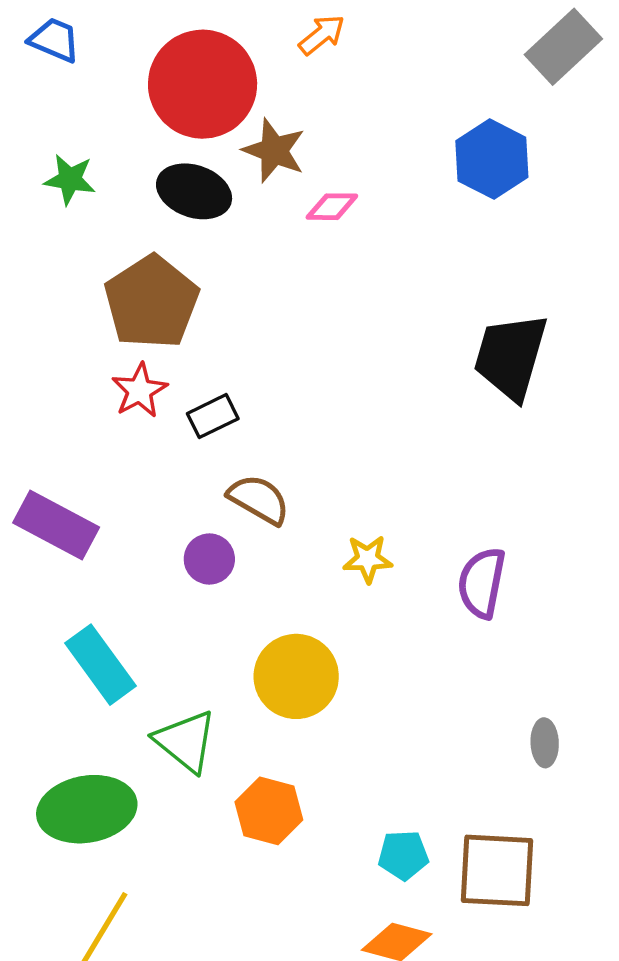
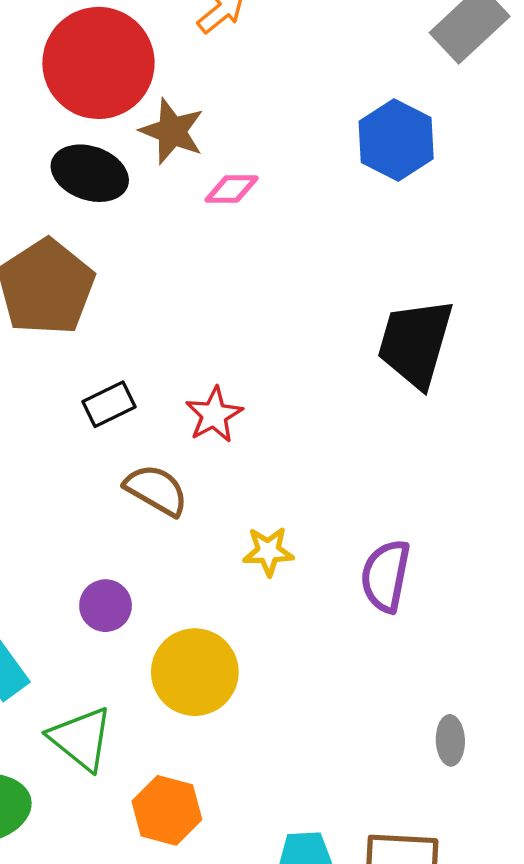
red star: (140, 390) -> (214, 415), moved
purple circle: (209, 559) -> (106, 606), moved

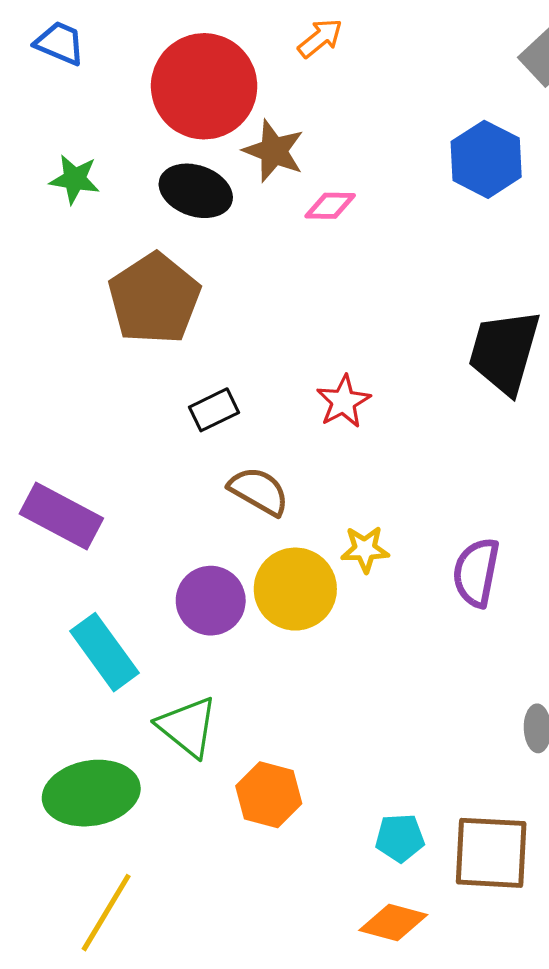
red star: (214, 415) -> (343, 402), moved
purple circle: (106, 606) -> (211, 601), size x1.4
yellow circle: (195, 672) -> (295, 589), moved

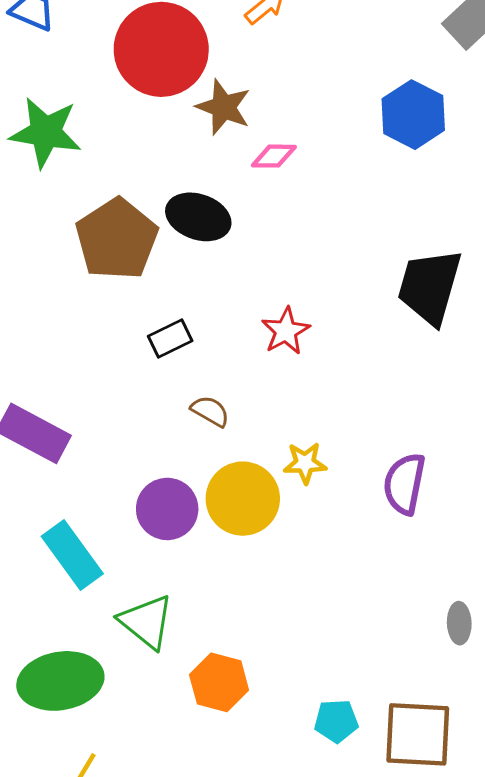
green star: (75, 179) -> (46, 132), size x1.6
black ellipse: (196, 191) -> (198, 217), moved
brown semicircle: (259, 491) -> (210, 411), size x0.7

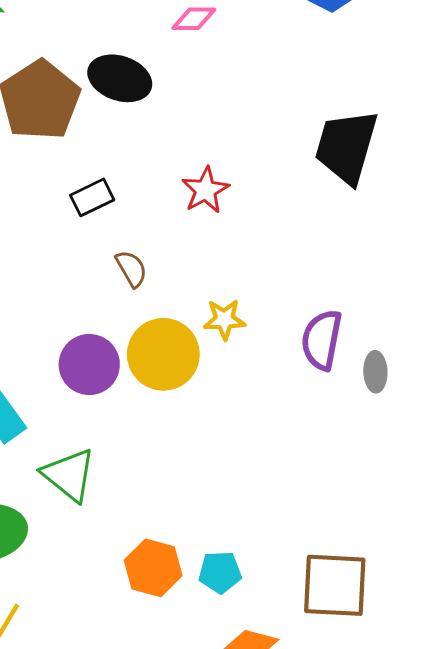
brown semicircle: (210, 411) -> (131, 269), turned 30
gray ellipse: (459, 623) -> (375, 372), moved
orange hexagon: (219, 682) -> (153, 568), moved
cyan pentagon: (336, 721) -> (220, 572), moved

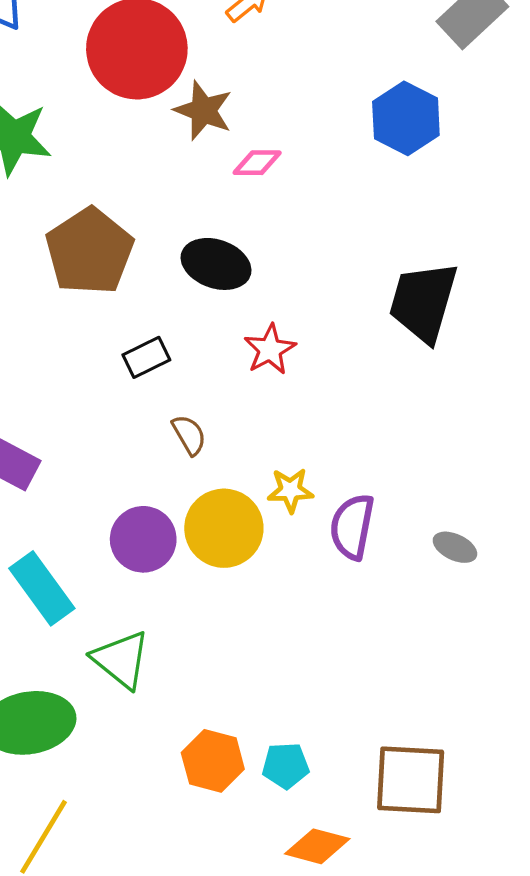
black ellipse: (120, 78) -> (216, 264), moved
purple semicircle: (322, 340) -> (352, 527), moved
gray ellipse: (375, 372) -> (455, 547), turned -63

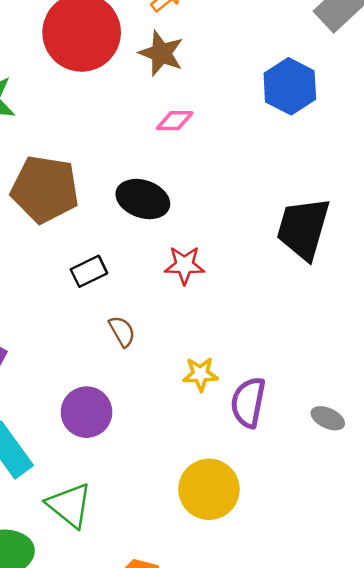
brown star: (203, 110) -> (161, 53), moved
brown pentagon: (89, 251) -> (45, 189), turned -30
red star: (270, 349) -> (184, 265), turned 30
yellow circle: (224, 528) -> (209, 489), moved

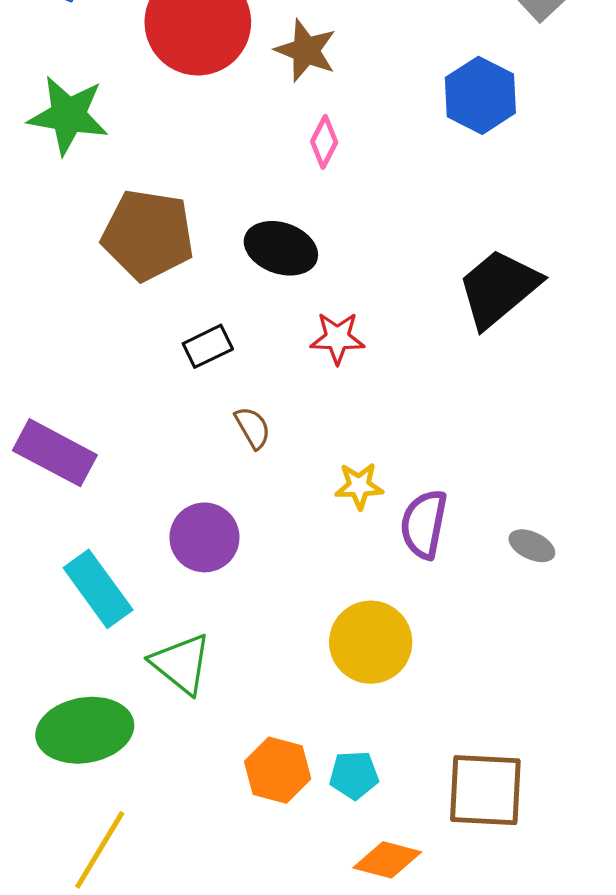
pink diamond: (175, 121) -> (324, 142), turned -63
black trapezoid: (303, 228) -> (499, 288), turned 34

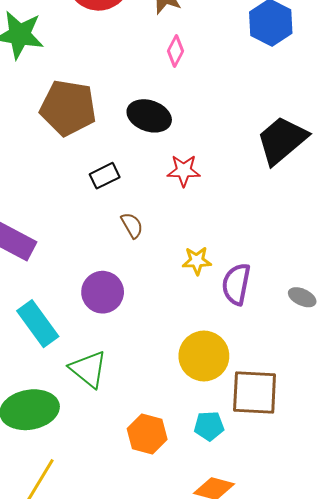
cyan pentagon: (354, 775) -> (209, 426), moved
brown square: (485, 790) -> (255, 392), moved

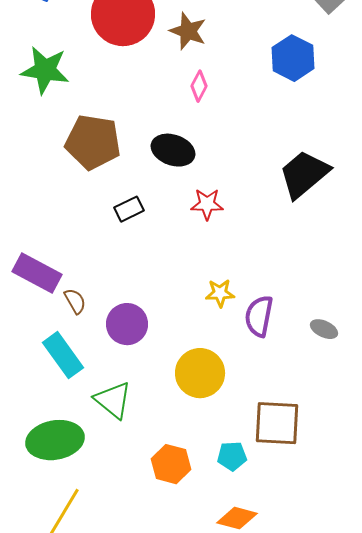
brown semicircle: (132, 225) -> (75, 301), moved
yellow circle: (204, 356) -> (200, 373), moved

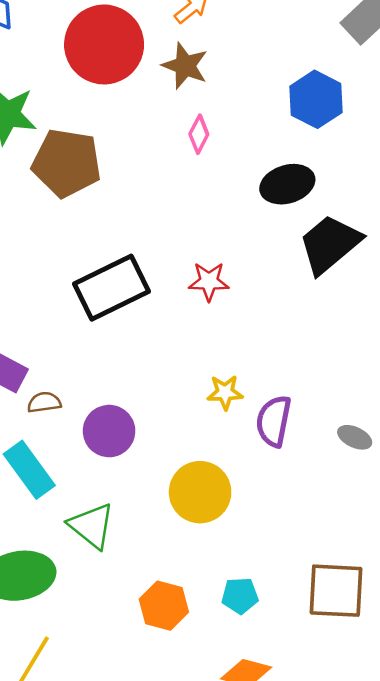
brown pentagon: (93, 142) -> (67, 163), moved
black ellipse: (173, 150) -> (287, 184), moved, turned -36
black rectangle: (129, 209) -> (112, 288), size x2.0
brown semicircle: (75, 301) -> (44, 402), turned -68
brown square: (277, 423) -> (336, 591), moved

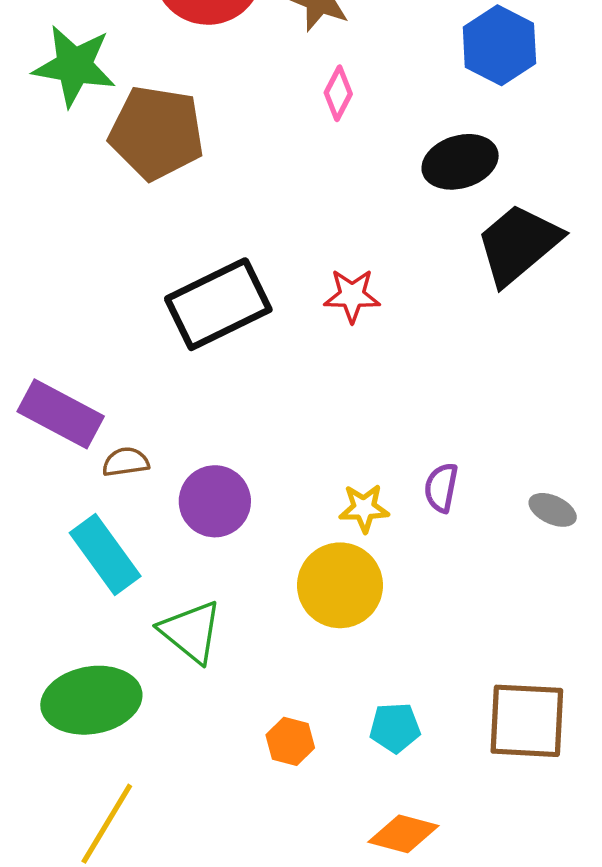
yellow star: (225, 392) -> (364, 508), moved
purple semicircle: (274, 421) -> (441, 488), size x0.7
orange hexagon: (164, 606) -> (290, 741), size x0.7

